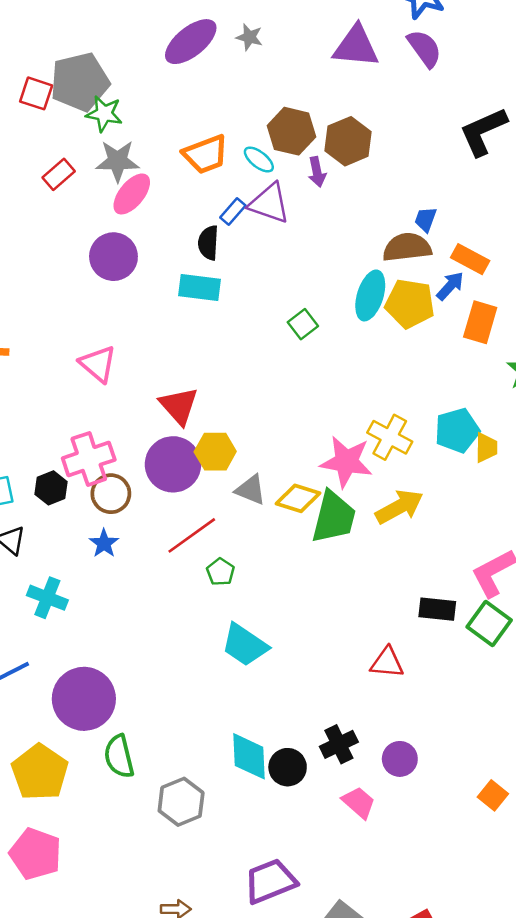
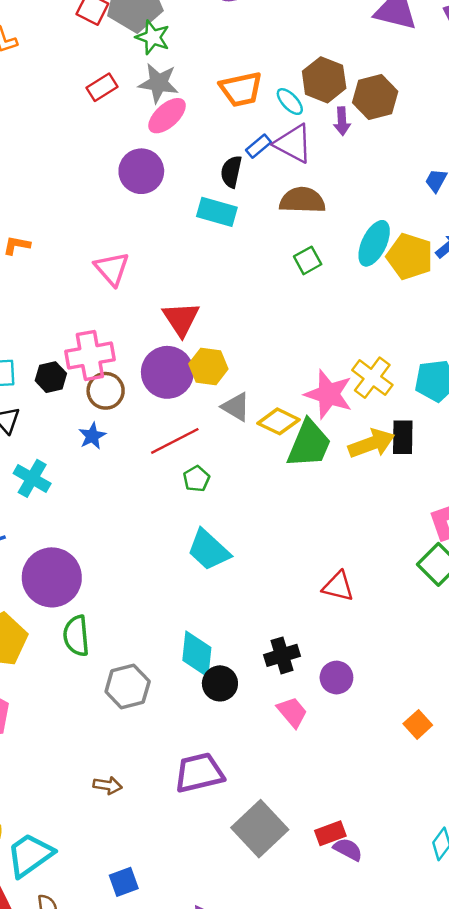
brown semicircle: (407, 247) -> (302, 200), moved
black rectangle: (437, 609) -> (403, 437), moved, turned 76
black circle: (288, 767) -> (220, 683), moved

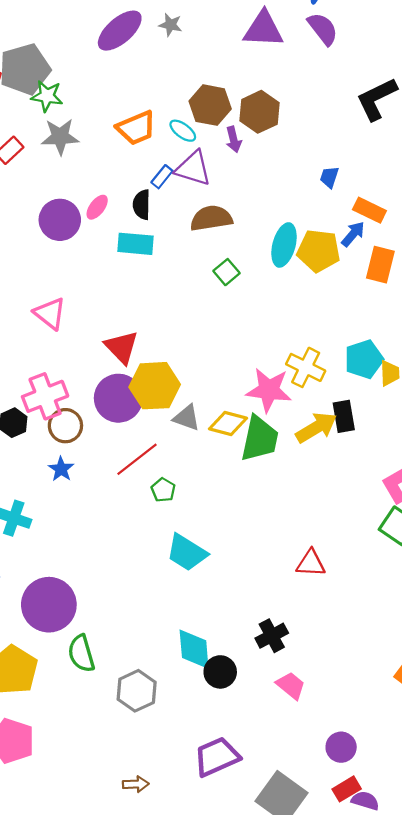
pink ellipse: (167, 116) -> (97, 207), moved, size x0.7
yellow hexagon: (208, 366) -> (155, 386), size x1.4
purple circle: (336, 678) -> (341, 747), moved

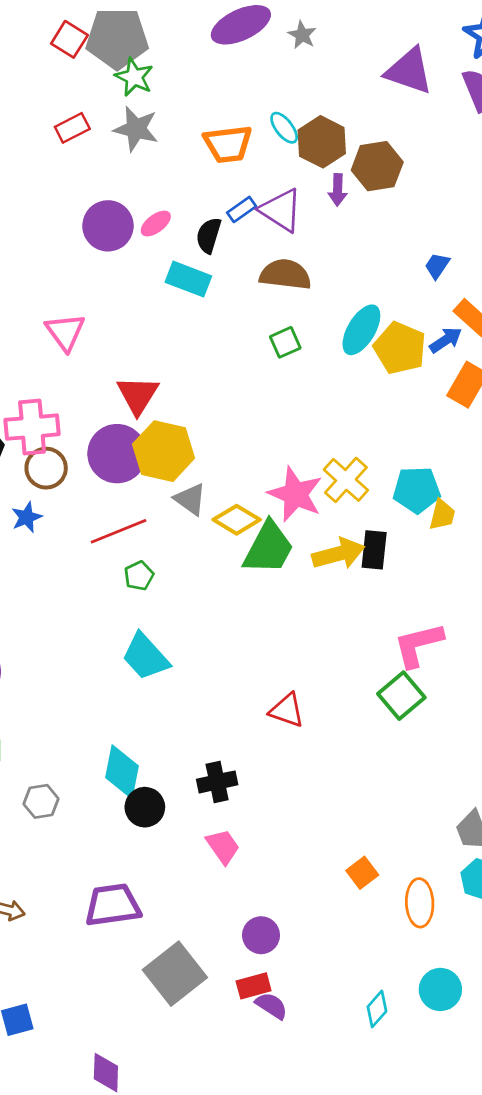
cyan ellipse: (183, 131) -> (284, 128), moved
gray hexagon: (137, 691) -> (41, 801), size x0.7

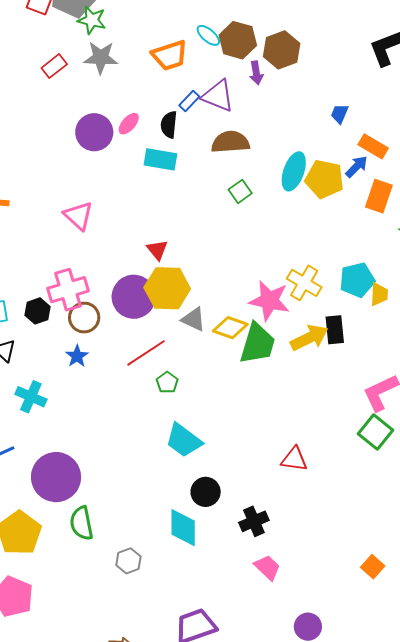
red triangle: (138, 395) -> (157, 250), moved, size x0.7
black circle: (145, 807) -> (206, 492), moved

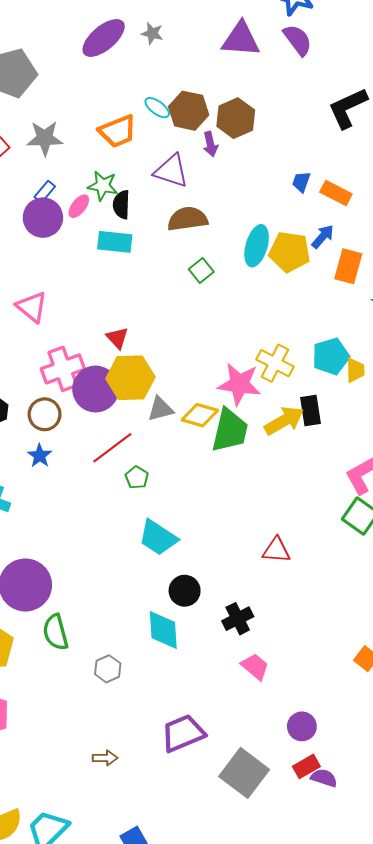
green star: (92, 20) -> (103, 186), moved
blue rectangle: (189, 101) -> (45, 192), moved
orange rectangle: (373, 146) -> (336, 193), moved
pink cross: (68, 290) -> (63, 369), moved
gray triangle: (194, 319) -> (160, 409), turned -36

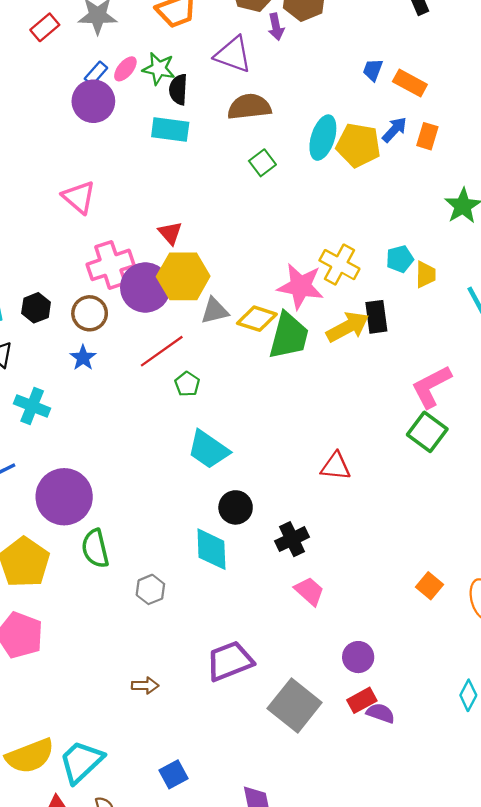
pink ellipse: (79, 206) -> (125, 69), moved
orange rectangle: (348, 266) -> (427, 136), moved, size x0.7
cyan pentagon: (331, 356) -> (400, 259), size x0.7

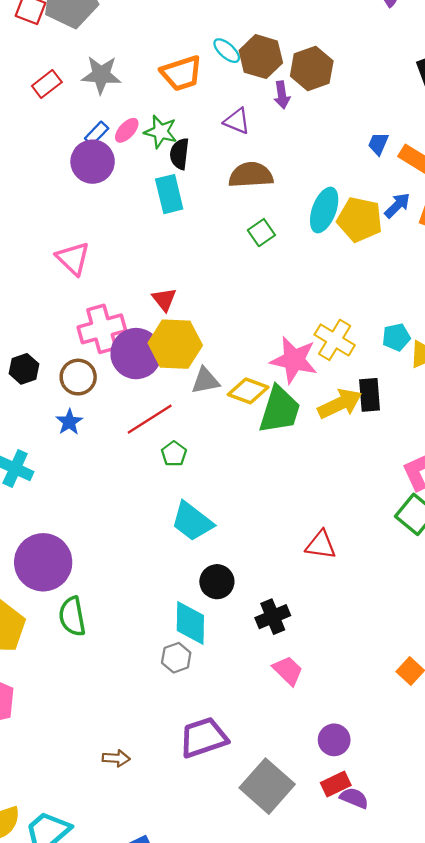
purple triangle: (233, 55) -> (237, 121), size x0.7
cyan rectangle: (170, 129) -> (169, 194), turned 66
gray hexagon: (150, 589) -> (176, 658), moved

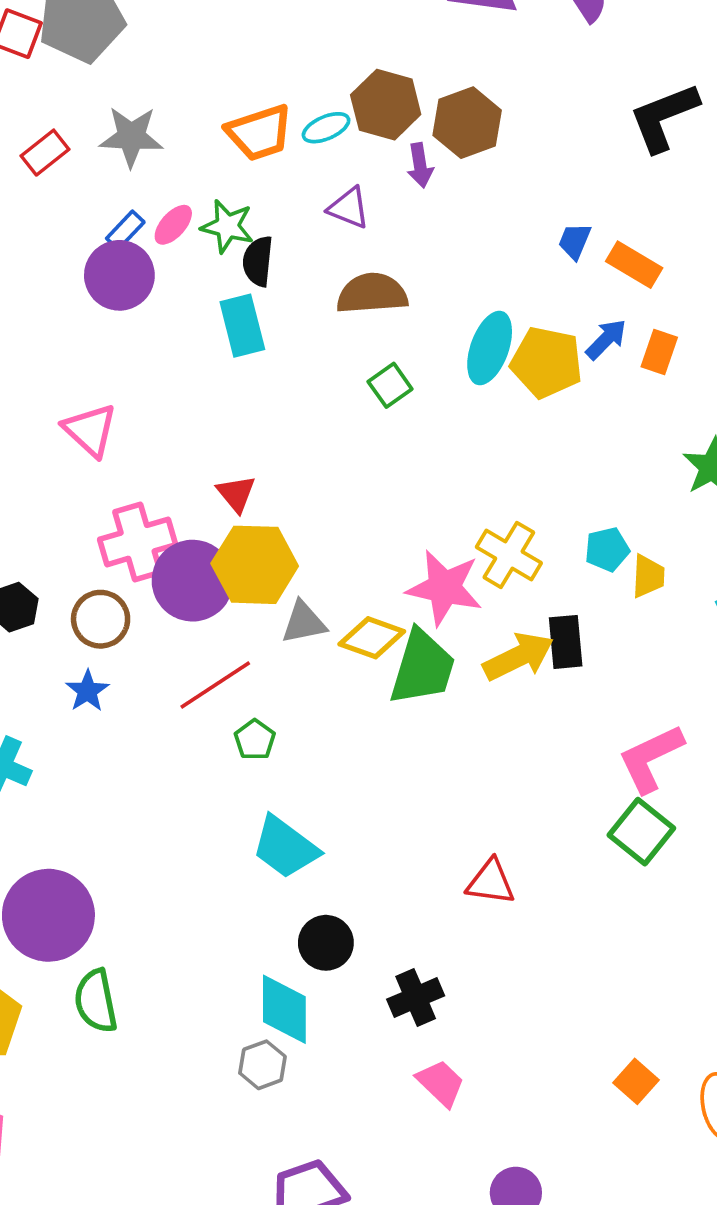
cyan ellipse: (227, 51) -> (326, 128), moved, turned -64

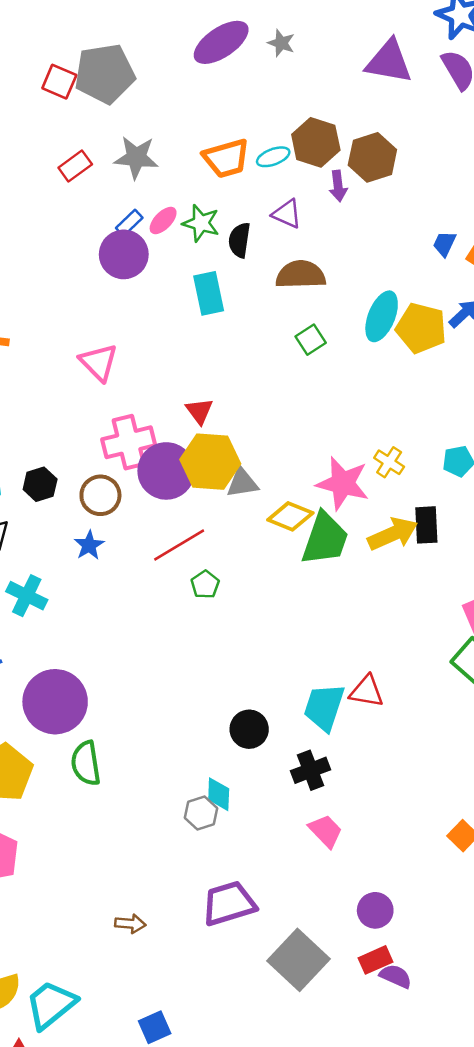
black semicircle: (258, 261) -> (239, 240), moved
yellow cross: (509, 555) -> (389, 462), size x0.7
gray triangle: (304, 623) -> (242, 483), moved
cyan trapezoid: (285, 847) -> (324, 707), moved, turned 69
cyan diamond: (284, 1009) -> (219, 794), moved, size x0.7

